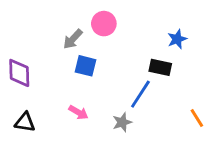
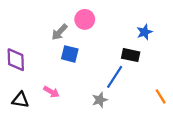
pink arrow: (78, 112) -> (51, 92), moved

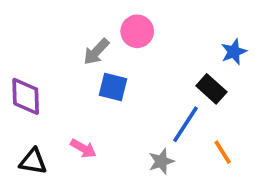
black rectangle: (131, 55) -> (211, 89), turned 30
orange line: (161, 96) -> (223, 152), moved

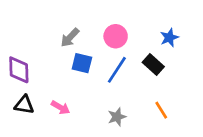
pink circle: (137, 31) -> (116, 36), moved
blue line: (185, 124) -> (117, 70), moved
black triangle: (33, 161) -> (24, 105), moved

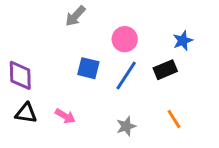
gray arrow: (70, 38) -> (75, 16), moved
black rectangle: (153, 64) -> (165, 70), turned -65

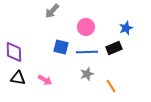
blue line: (126, 75) -> (87, 52), turned 55
orange line: (174, 119) -> (111, 86), moved
gray star: (126, 126) -> (87, 74), moved

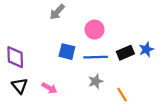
blue star: (126, 28) -> (146, 49), moved
black triangle: (18, 78) -> (20, 86), turned 42

